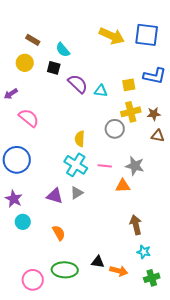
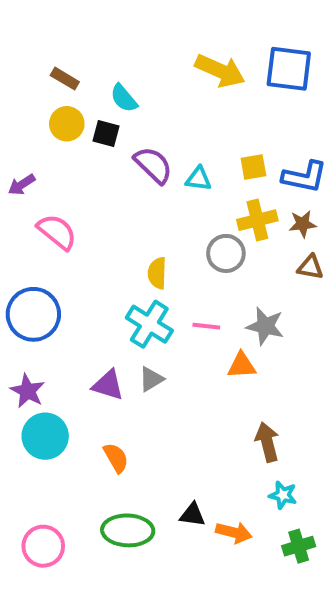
yellow circle: (25, 63) -> (67, 124), moved
blue L-shape: (155, 76) -> (305, 177), moved
cyan circle: (23, 222) -> (45, 436), size x1.5
pink circle: (33, 280) -> (43, 546), moved

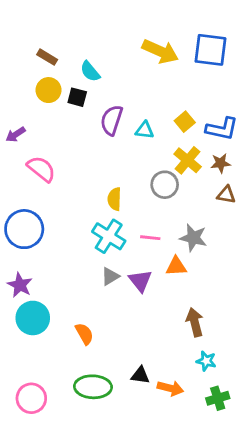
purple semicircle: (153, 165) -> (112, 120), turned -116
yellow square: (253, 167) -> (185, 122), turned -30
yellow cross: (257, 220) -> (188, 160), turned -36
purple triangle: (108, 385) -> (140, 281), moved, turned 35

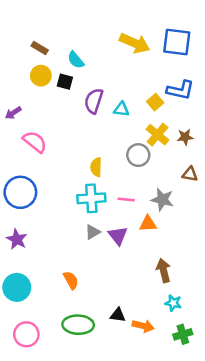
blue L-shape: (222, 129) -> (180, 90), moved
brown triangle: (226, 195) -> (190, 174), moved
cyan cross: (109, 236) -> (91, 198), turned -36
cyan circle: (33, 318) -> (17, 287), moved

